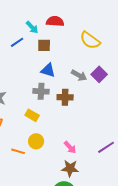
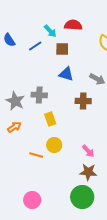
gray cross: (41, 91) -> (39, 95), moved
yellow rectangle: (32, 115) -> (50, 119), turned 40

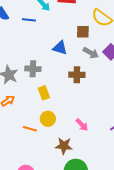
blue line: (35, 46) -> (29, 20), turned 40
brown square: (62, 49) -> (83, 32), moved
brown star: (88, 172) -> (64, 146), moved

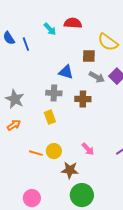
blue line: (29, 20) -> (26, 44), moved, turned 64
gray cross: (33, 69) -> (54, 93), moved
yellow circle: (48, 119) -> (54, 151), moved

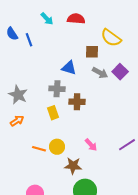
cyan arrow: (50, 29) -> (47, 19), moved
brown cross: (83, 99) -> (77, 102), moved

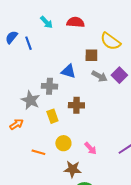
blue semicircle: (12, 34) -> (11, 37), turned 72
gray cross: (57, 89) -> (49, 86), moved
gray star: (18, 95) -> (30, 100), moved
yellow circle: (57, 147) -> (63, 143), moved

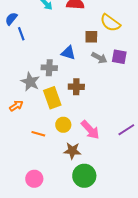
blue line: (28, 43) -> (21, 34), moved
purple square: (119, 75) -> (119, 57), turned -35
yellow rectangle: (52, 116) -> (52, 98), size x1.5
pink arrow: (90, 148) -> (90, 130), size x1.5

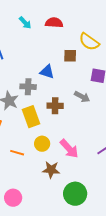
gray arrow: (99, 58) -> (82, 97), moved
green circle: (84, 176) -> (75, 194), moved

